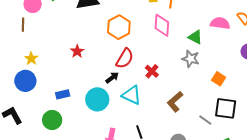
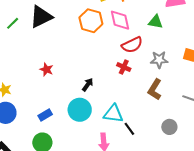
orange hexagon: (119, 27) -> (91, 21), moved
red semicircle: (125, 58) -> (132, 45), moved, turned 50
gray star: (191, 59) -> (159, 60), moved
cyan triangle: (131, 95) -> (113, 114), moved

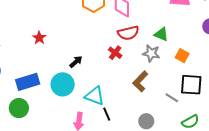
green triangle: (156, 22) -> (161, 34), moved
blue rectangle: (45, 115) -> (28, 82), size x1.6

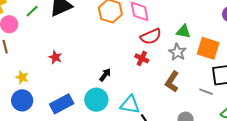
red star: (39, 38) -> (55, 57), moved
gray star: (151, 53) -> (177, 52), turned 30
orange square: (182, 56) -> (208, 48), size x1.6

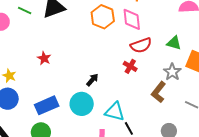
green line: (32, 11) -> (25, 11), turned 64
gray star: (177, 52) -> (172, 72), moved

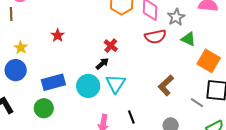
red cross: (130, 66) -> (111, 46), moved
gray star: (172, 72) -> (176, 17), moved
cyan triangle: (115, 112) -> (116, 84), moved, turned 40

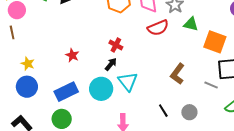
red star: (58, 35) -> (72, 55), moved
black line: (131, 117) -> (163, 111), moved

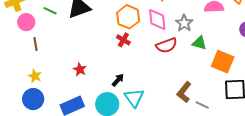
brown line: (12, 32) -> (35, 44), moved
red cross: (116, 45) -> (123, 40), moved
gray line: (211, 85) -> (202, 105), moved

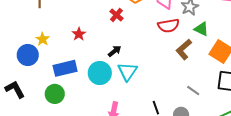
red cross: (123, 40) -> (116, 15), moved
yellow star: (35, 76) -> (43, 39), moved
brown L-shape: (184, 92) -> (184, 49), moved

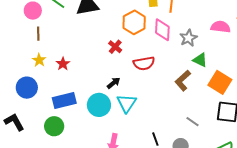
red semicircle: (168, 26) -> (144, 63), moved
red star: (79, 34) -> (63, 64), moved
yellow star: (43, 39) -> (39, 60), moved

